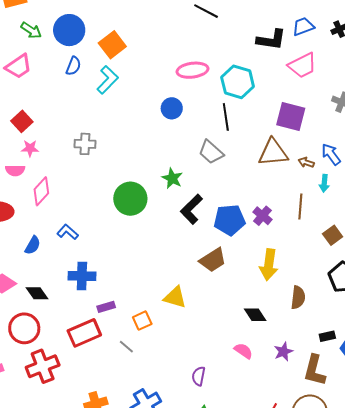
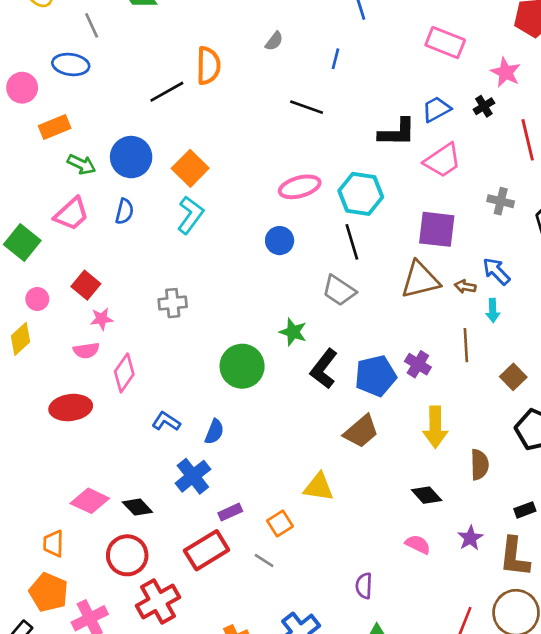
blue semicircle: (73, 66) -> (124, 211), moved
blue semicircle: (33, 245) -> (214, 432), moved
blue cross: (82, 276) -> (193, 476), turned -32

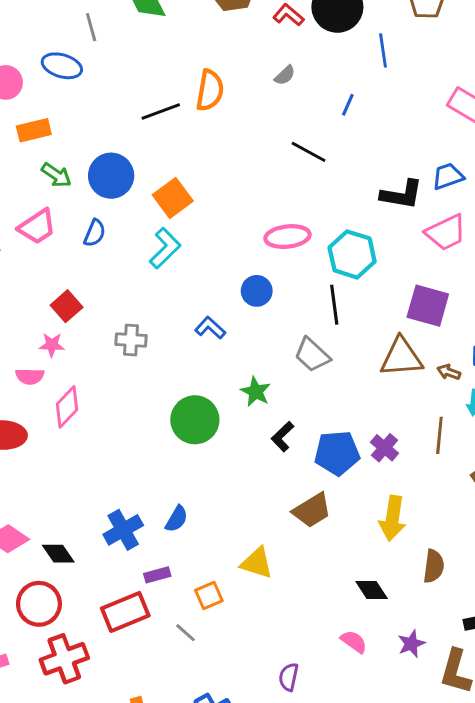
red square: (86, 285) -> (67, 306), moved
black L-shape: (324, 369) -> (283, 437), size x0.7
blue L-shape: (166, 421) -> (210, 328), moved
blue semicircle: (214, 432) -> (177, 519), moved

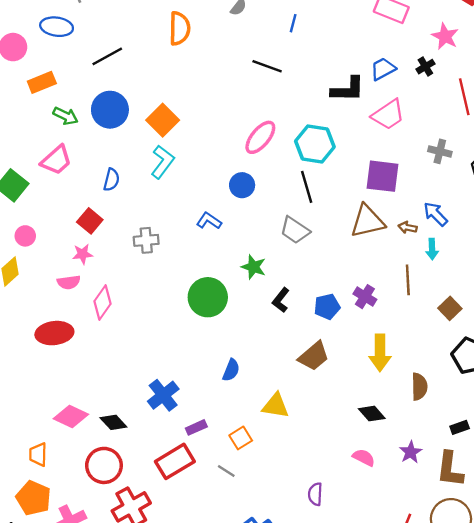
black line: (161, 111) -> (107, 56), moved
blue semicircle: (95, 233) -> (111, 180), moved
pink ellipse: (287, 237) -> (260, 137), turned -36
blue pentagon: (337, 453) -> (327, 307), size x0.7
blue semicircle: (177, 519) -> (231, 370), moved

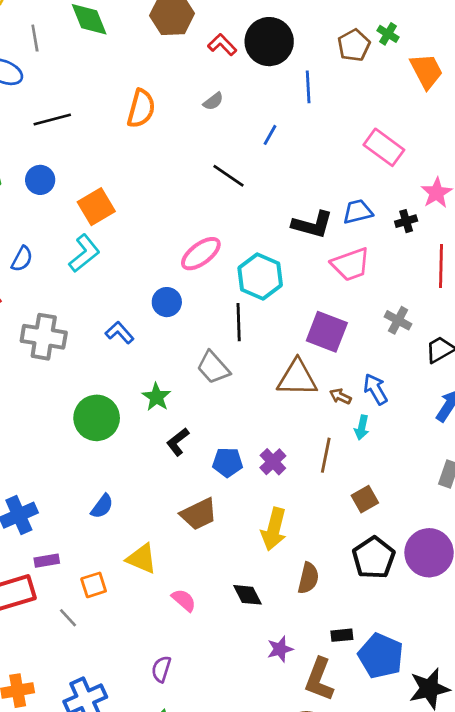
blue circle: (110, 110) -> (40, 180), size x0.7
gray cross: (146, 240) -> (44, 337), size x1.5
pink semicircle: (364, 458) -> (184, 600), moved

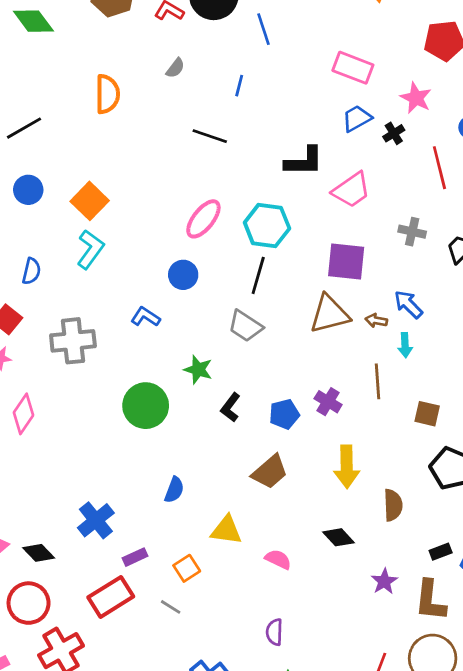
blue trapezoid: (358, 212) -> (357, 118), moved
black line: (239, 322) -> (258, 275), turned 33
brown square: (365, 499) -> (427, 414), turned -32

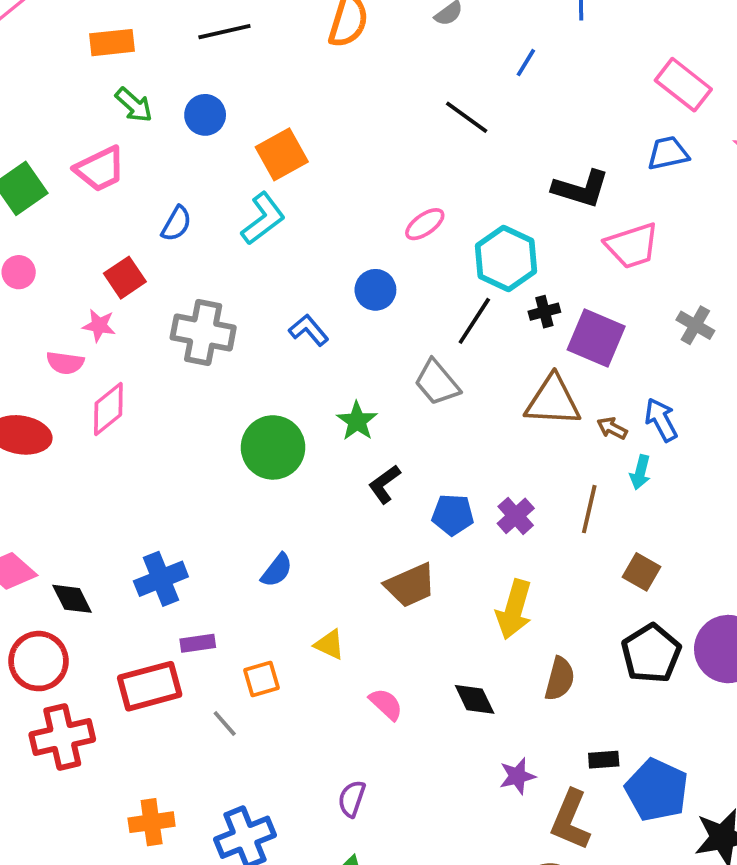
black cross: (394, 133) -> (544, 312), moved
pink ellipse: (203, 219) -> (425, 224), size x0.7
yellow triangle: (226, 530) -> (329, 645), size x0.7

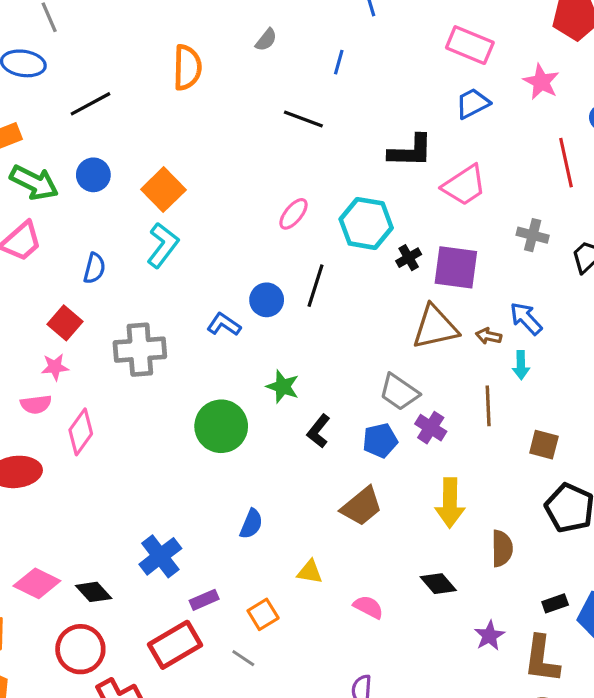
green arrow: (134, 105) -> (34, 183), size x1.4
blue circle: (375, 290) -> (267, 300), moved
black line: (474, 321) -> (316, 286), moved
gray trapezoid: (437, 383) -> (399, 392), moved

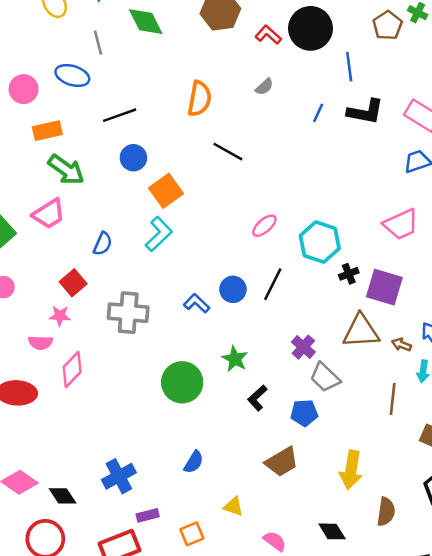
black line: (303, 119) -> (228, 152), moved
black L-shape: (411, 151) -> (365, 112), moved
blue circle: (93, 175) -> (133, 158), moved
purple cross: (431, 428) -> (303, 347), moved

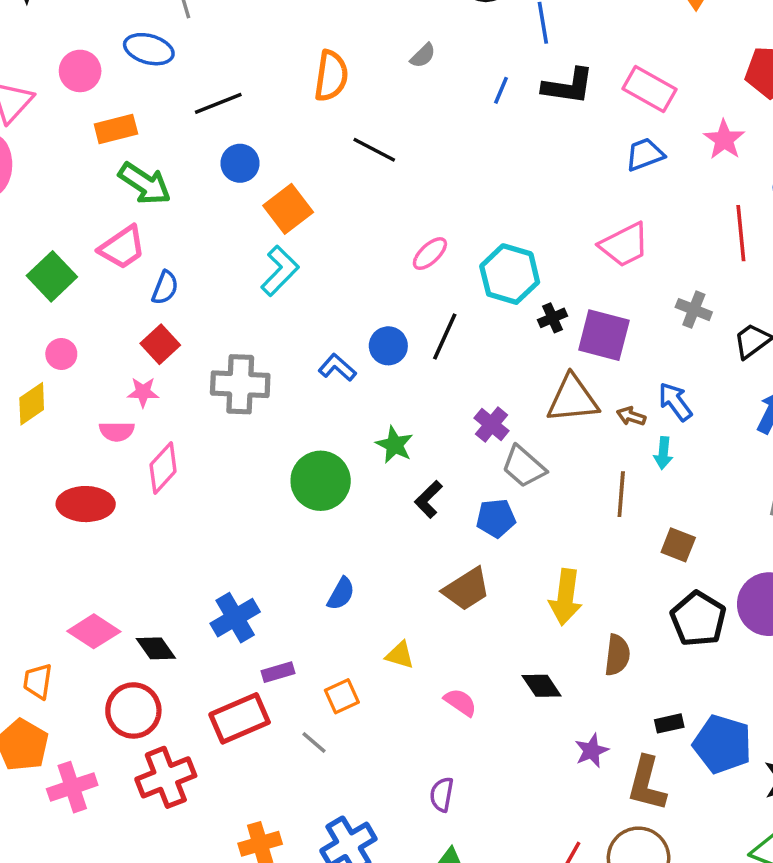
blue semicircle: (103, 244) -> (165, 288), moved

